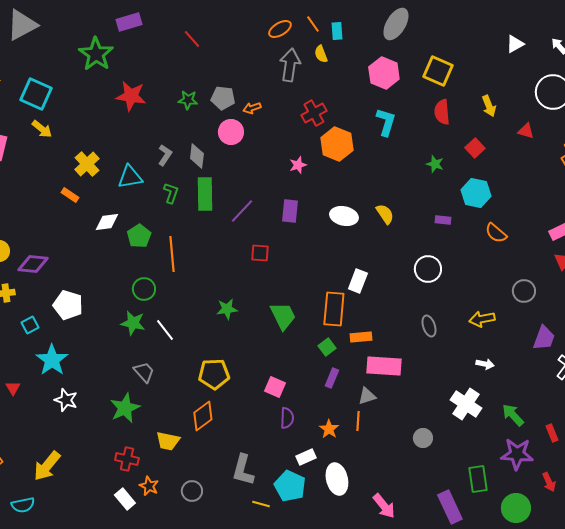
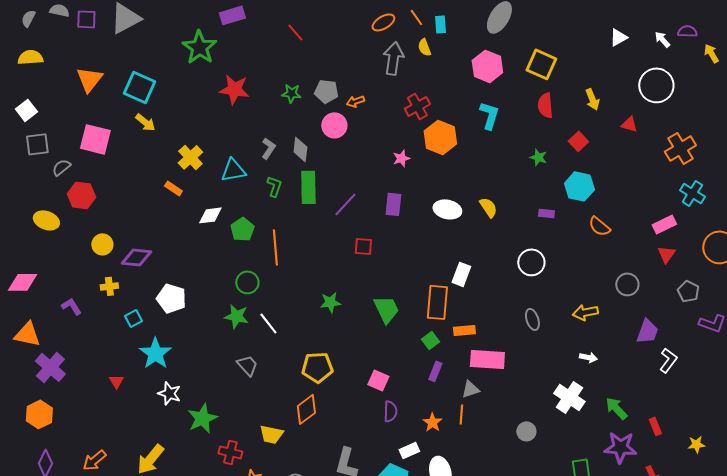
green star: (125, 408) -> (202, 418), moved

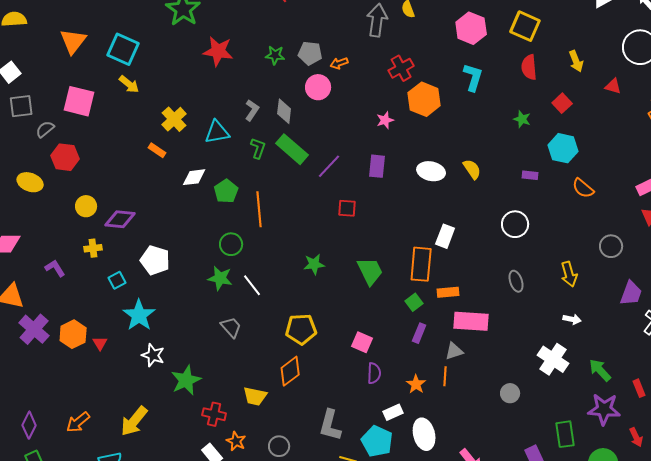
green rectangle: (308, 187) -> (292, 149), turned -48
yellow arrow: (585, 312) -> (569, 274), turned -95
orange hexagon: (39, 414) -> (73, 334), moved

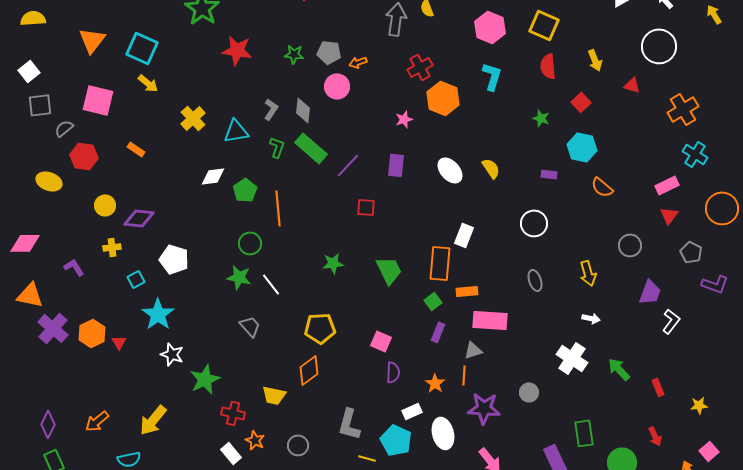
orange rectangle: (157, 150) -> (136, 149), moved
white ellipse: (431, 171) -> (450, 170), turned 36
purple star: (604, 409) -> (484, 408), moved

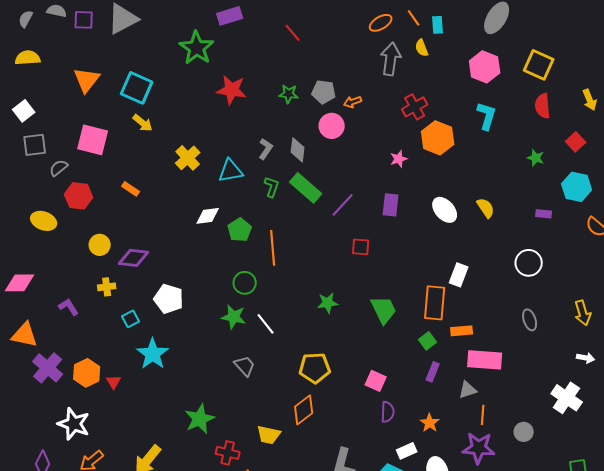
white star: (172, 354) -> (74, 424), moved, size x1.4
orange line: (464, 375) -> (483, 415), moved

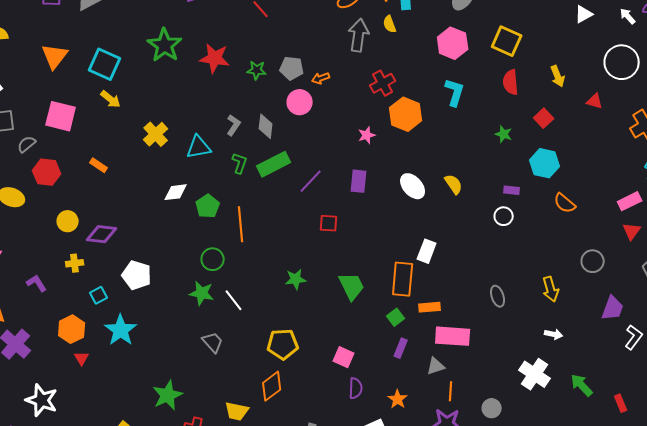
green star: (197, 48) -> (165, 45), moved
red star: (232, 90) -> (215, 58), moved
green rectangle: (306, 188) -> (274, 164), turned -68
white circle: (529, 263) -> (504, 216), moved, size x0.7
orange hexagon: (87, 373) -> (72, 329), moved

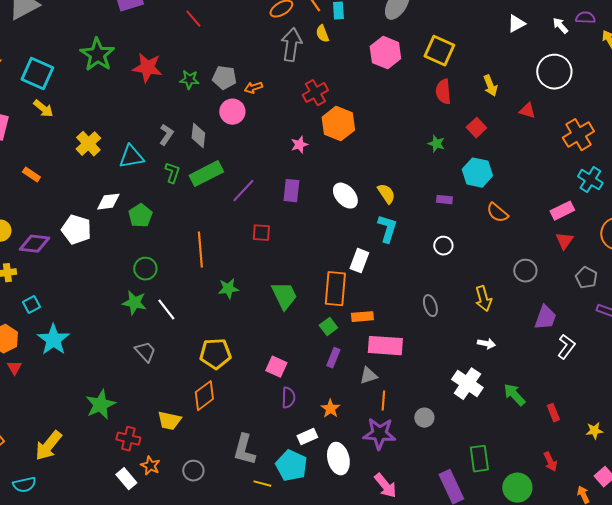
cyan L-shape: (455, 92) -> (387, 229), moved
white circle: (504, 216) -> (443, 246), moved
orange line: (241, 224) -> (200, 250), moved
white pentagon: (137, 275) -> (76, 230), moved

